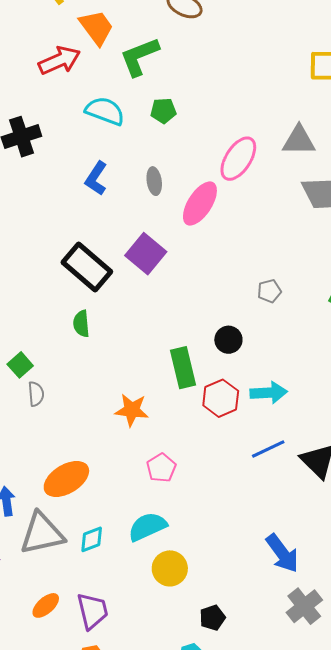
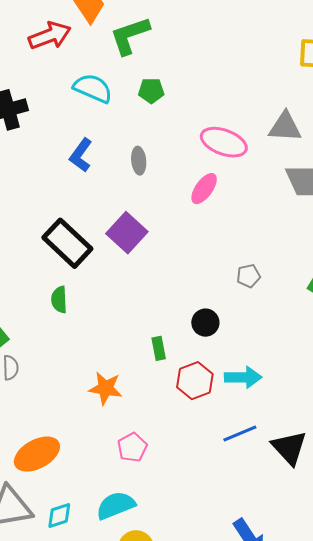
pink ellipse: (238, 159) -> (224, 142), turned 75
pink ellipse: (200, 204) -> (204, 189), moved, size x0.7
green rectangle: (183, 368) -> (159, 348), size x0.6

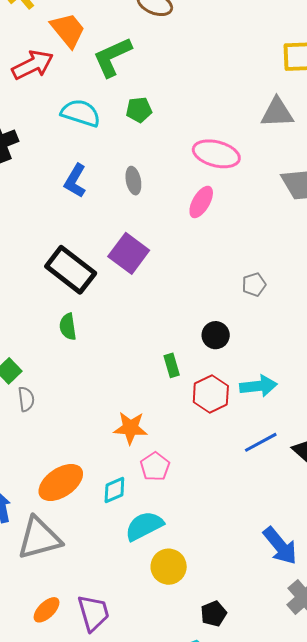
gray triangle: (285, 127) -> (277, 113), moved
orange star: (105, 388) -> (130, 428), moved
cyan diamond: (59, 515) -> (114, 490), moved

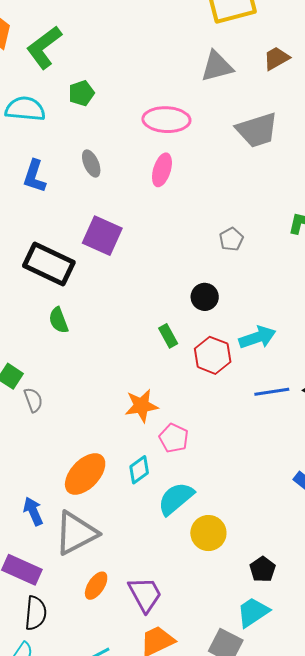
blue line: (261, 442) -> (272, 392), turned 32
orange ellipse: (47, 610) -> (96, 586), moved

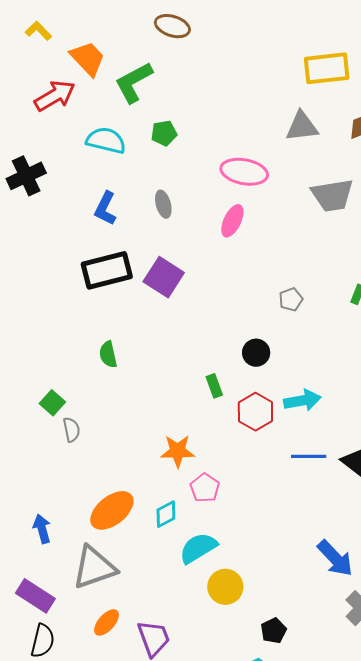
black rectangle: (49, 264) -> (107, 270), moved, turned -48
blue arrow: (33, 511) -> (42, 529), moved

